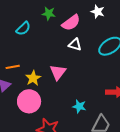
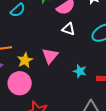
cyan star: (79, 106) -> (80, 71), moved

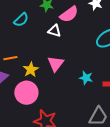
white triangle: (68, 29) -> (55, 31), moved

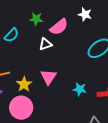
white triangle: (55, 31) -> (45, 44), turned -32

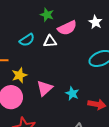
cyan semicircle: (12, 35) -> (27, 40), moved
pink triangle: (48, 77) -> (45, 88), moved

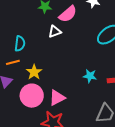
cyan semicircle: (27, 40) -> (20, 44), moved, turned -35
pink triangle: (45, 88) -> (57, 98), moved, turned 30

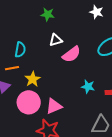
pink semicircle: (68, 14) -> (71, 54), moved

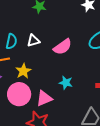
white triangle: (56, 40) -> (33, 41), moved
cyan star: (88, 87) -> (66, 83), moved

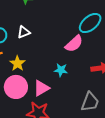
pink semicircle: (63, 47) -> (74, 44), moved

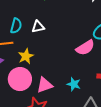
cyan star: (61, 70) -> (74, 84), moved

